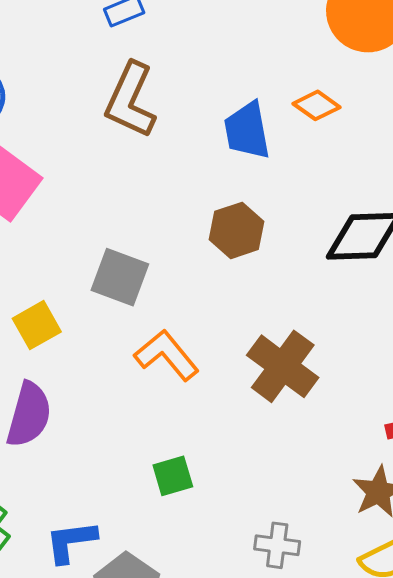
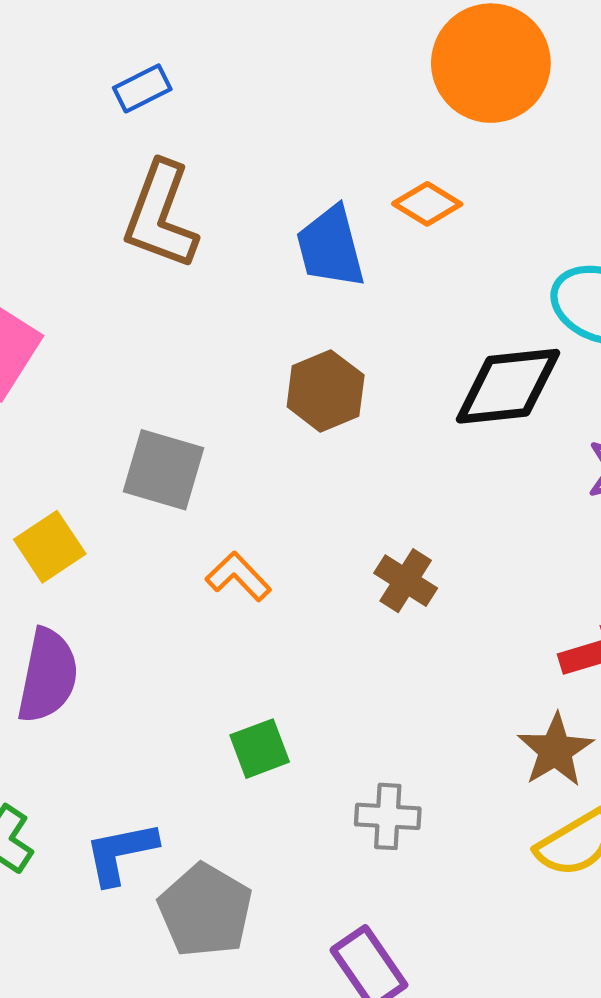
orange L-shape: (167, 355) -> (238, 576), size x0.7
brown cross: (283, 366) -> (406, 581), size x0.6
gray cross: (277, 545) -> (388, 816), moved

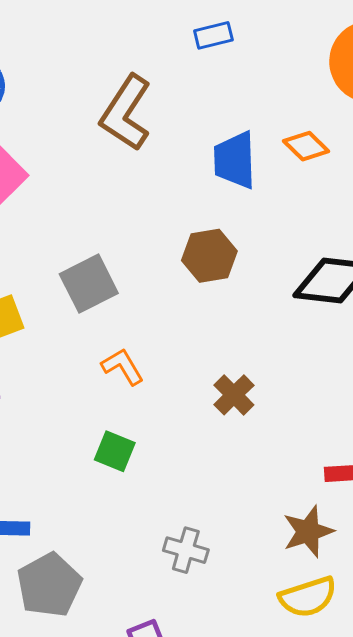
blue rectangle: (142, 88) -> (213, 35), moved
gray square: (164, 470) -> (89, 284), turned 34
green square: (260, 749) -> (115, 451), moved, turned 30

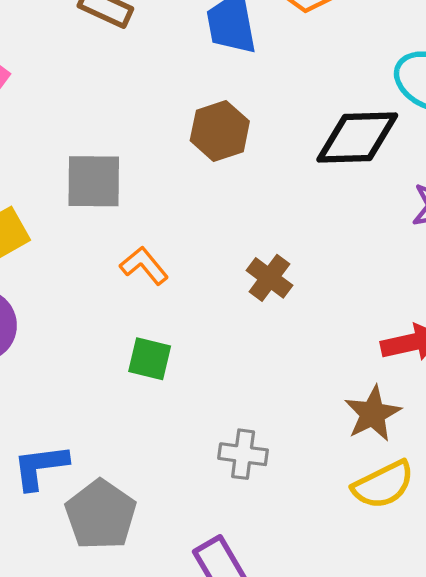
gray square: (89, 284) -> (94, 181), turned 36

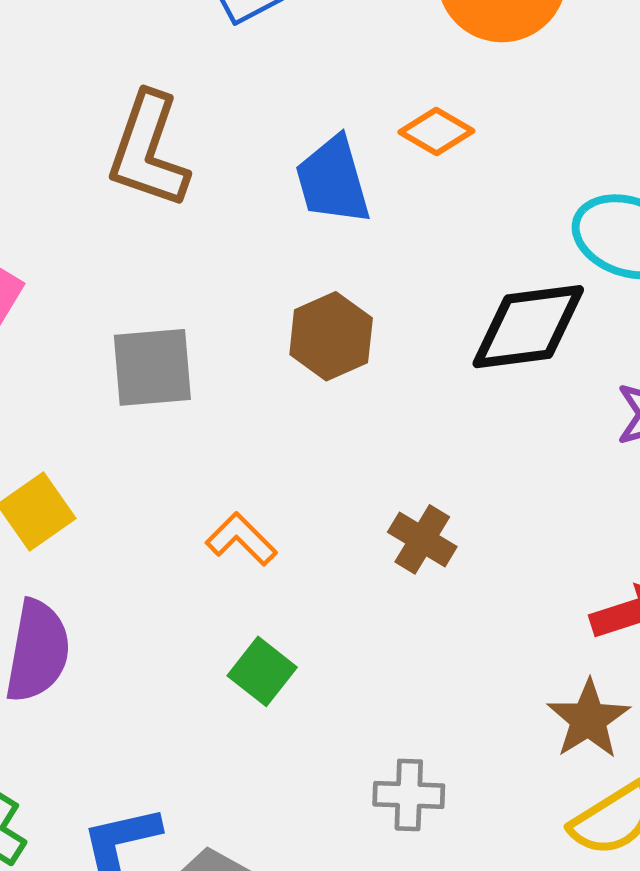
gray square: (94, 181) -> (152, 367), moved
green square: (150, 359) -> (262, 671), turned 30

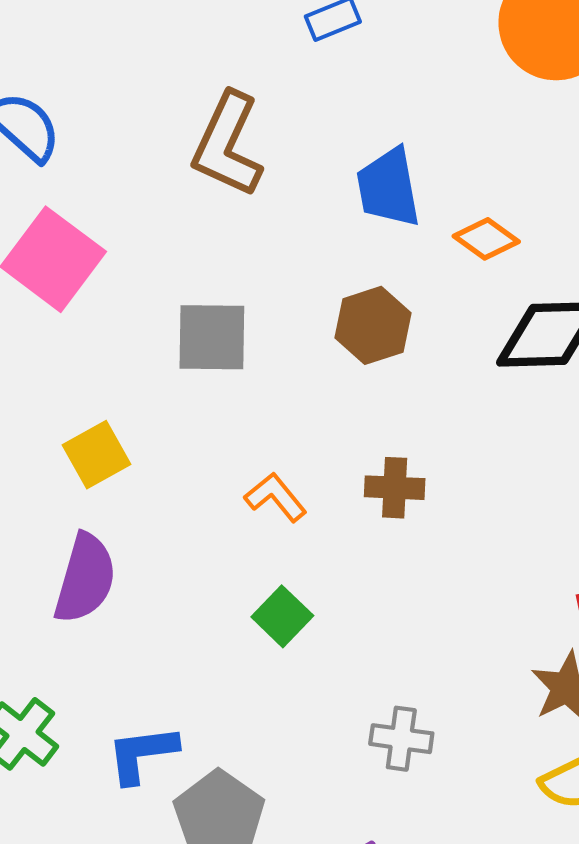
orange diamond: (436, 131) -> (486, 239), moved
brown cross: (422, 539) -> (395, 488), moved, turned -34

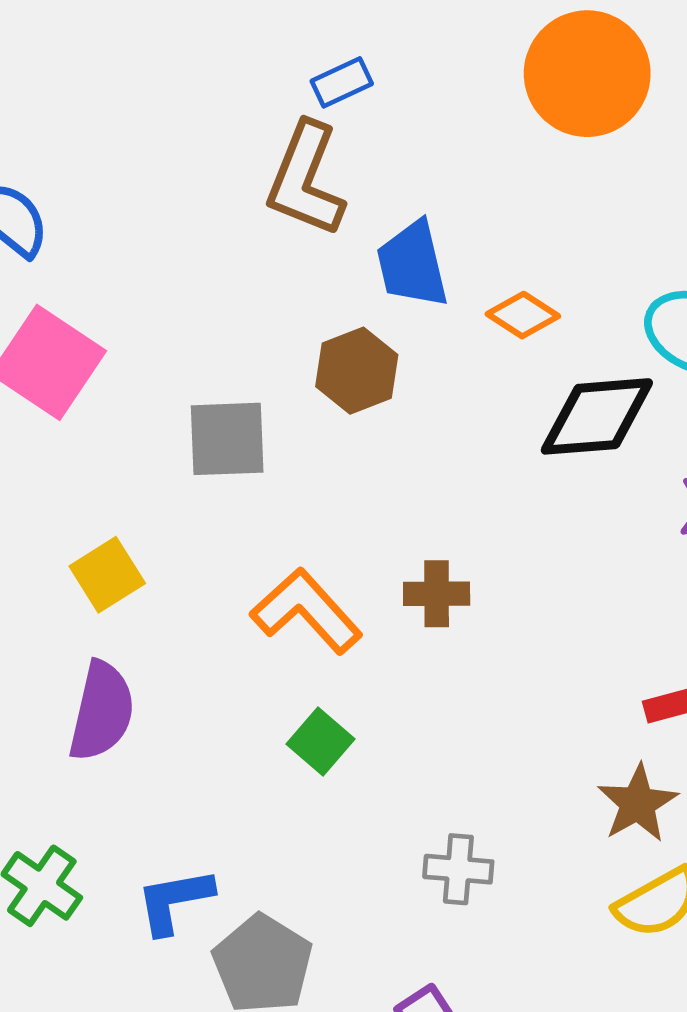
brown L-shape: (228, 145) -> (306, 179), moved
brown hexagon: (373, 325) -> (357, 371), moved
orange L-shape: (276, 497) -> (306, 611), size x1.6

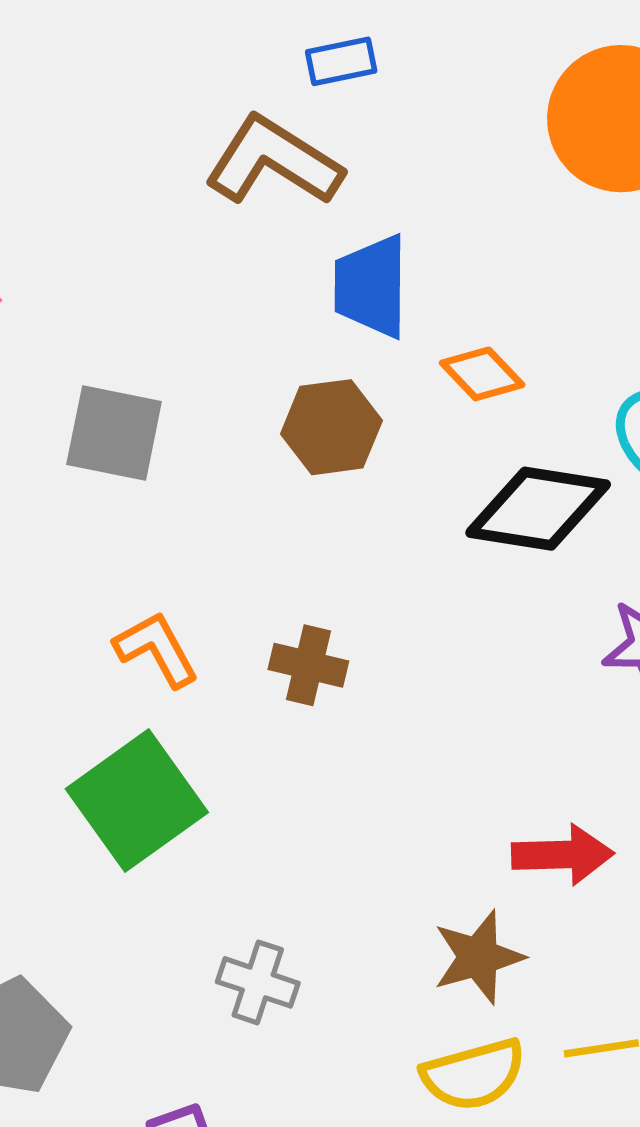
brown L-shape: (306, 179) -> (274, 161), turned 87
brown hexagon: (357, 371) -> (331, 427), moved
orange L-shape: (306, 611) -> (156, 649), size x0.7
green square: (321, 742) -> (137, 801), size x1.8

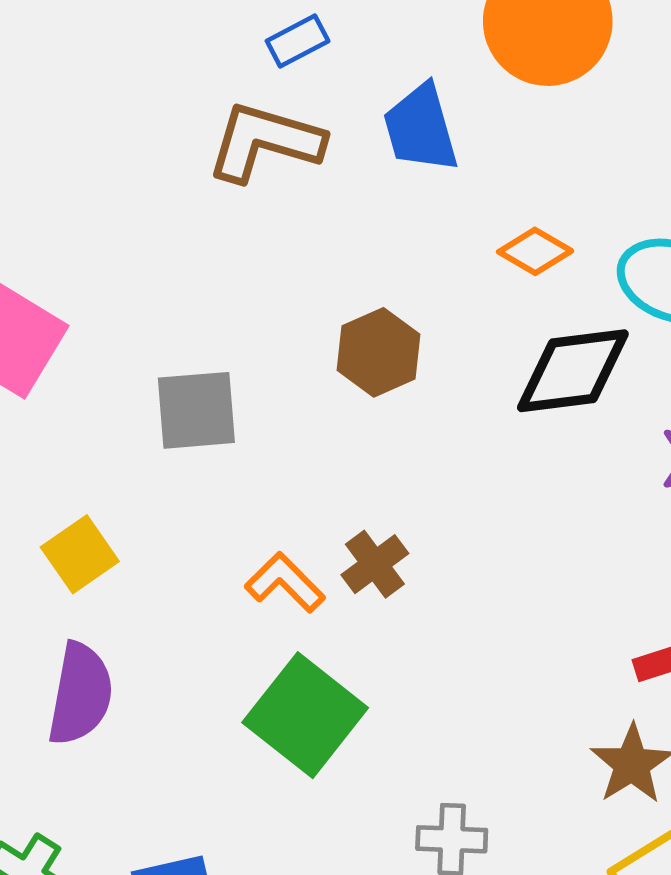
blue trapezoid: (371, 286) -> (421, 128), moved
orange diamond: (482, 374) -> (535, 251), moved
brown cross: (308, 665) -> (375, 564), moved, turned -34

